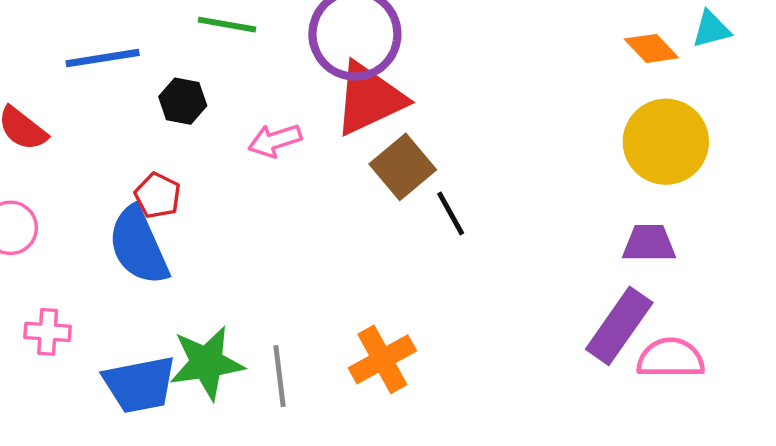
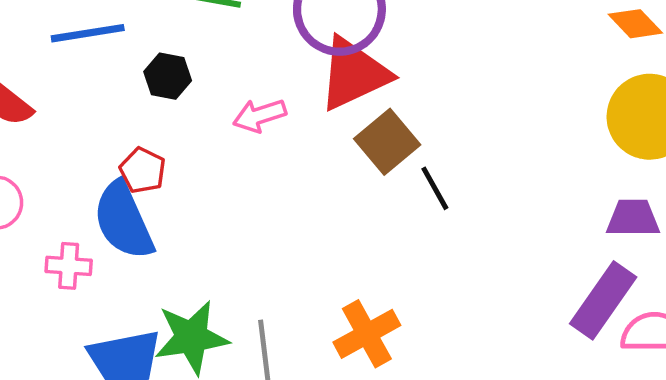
pink cross: (48, 332) -> (69, 266), moved

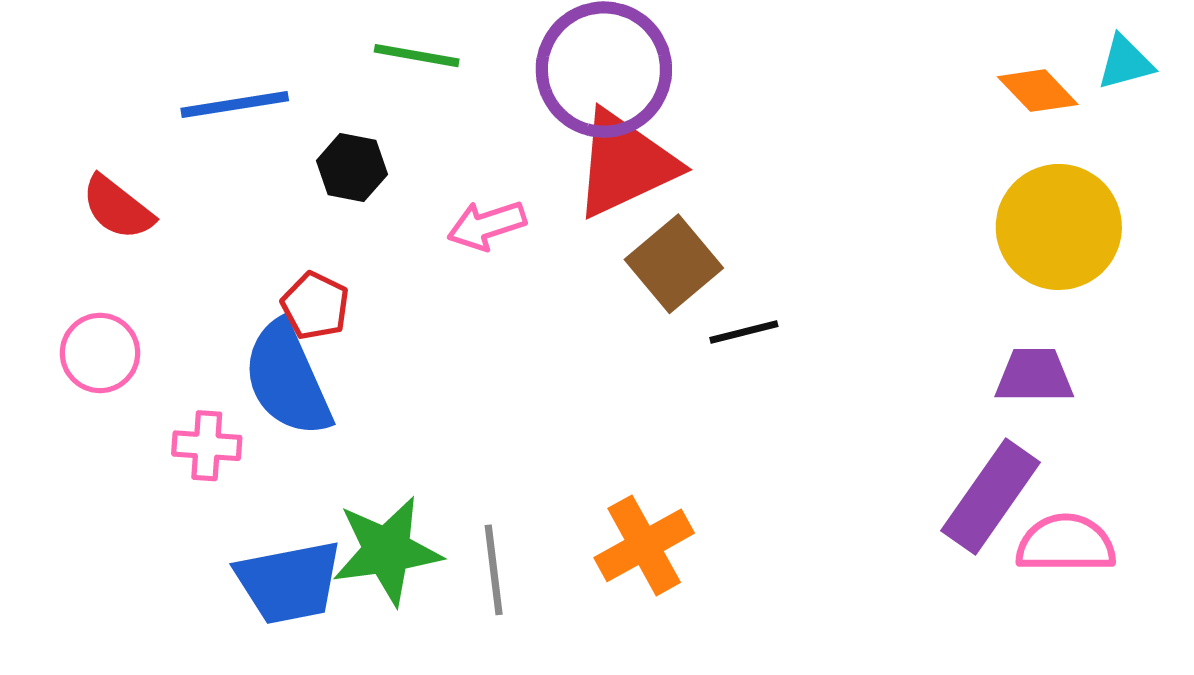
black line: (435, 188) -> (744, 332), turned -75

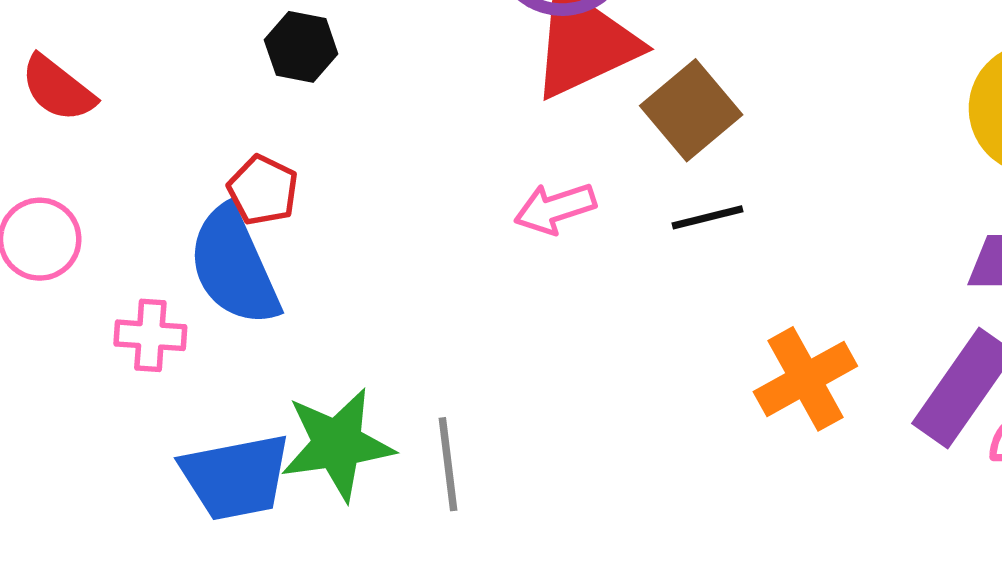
pink arrow: (487, 225) -> (555, 208), moved
brown square: (674, 264) -> (691, 110), moved
orange cross: (644, 545) -> (805, 379), moved

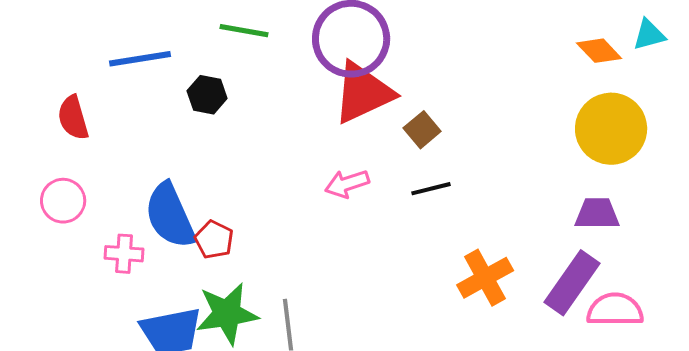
red semicircle: (58, 89) -> (73, 118), turned 36
brown square: (691, 110) -> (422, 130), size x0.7
red pentagon: (263, 190) -> (214, 240), moved

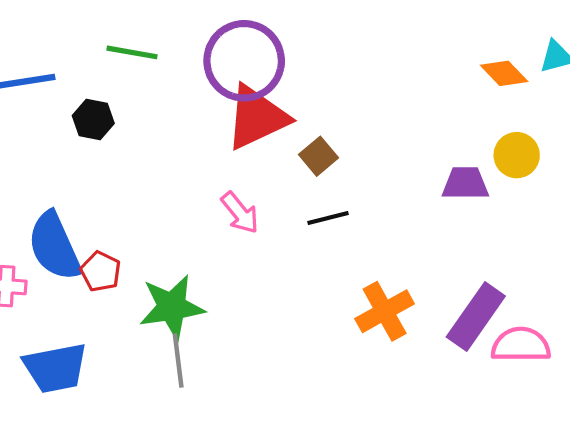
yellow circle: (611, 129) -> (517, 155), size x0.6
pink arrow: (347, 184) -> (240, 213), turned -111
purple trapezoid: (597, 214) -> (465, 183), moved
green star: (227, 314) -> (172, 307), moved

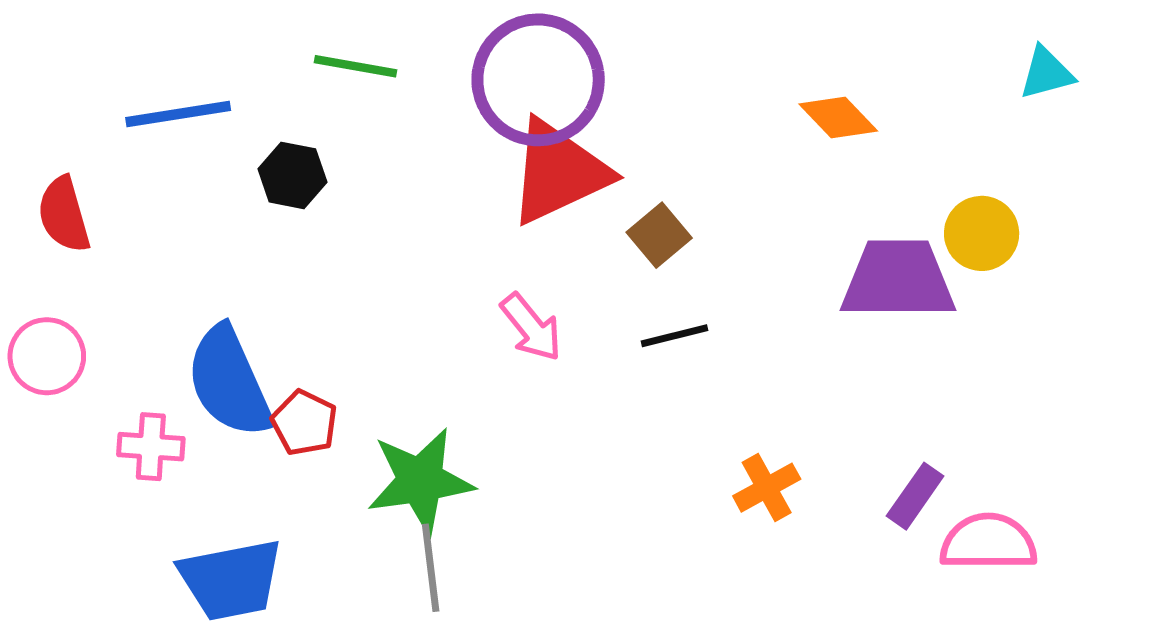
orange diamond: (504, 73) -> (838, 117), moved
purple trapezoid: (465, 183) -> (898, 279), size x1.5
orange cross: (385, 311) -> (767, 488), size x0.7
purple rectangle: (476, 317) -> (915, 496), size x0.6

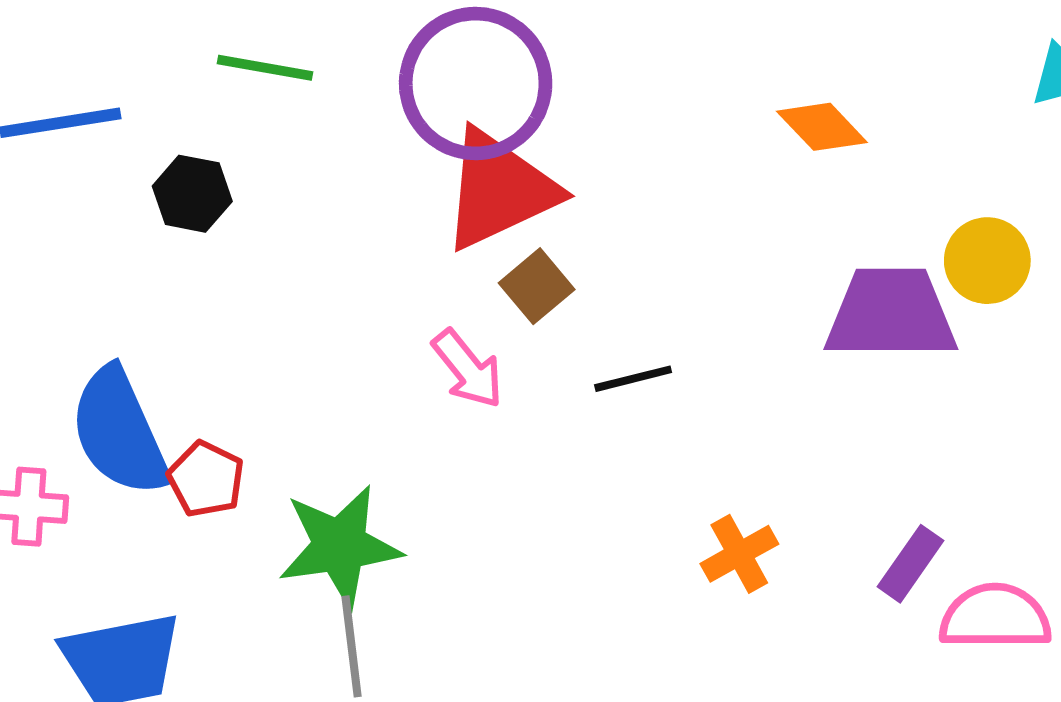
brown square: (659, 235) -> (537, 286), moved

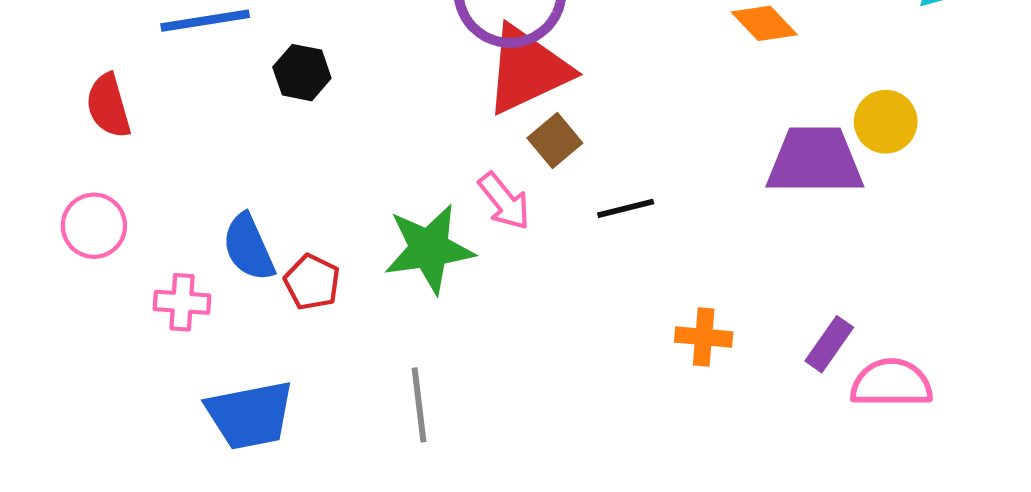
blue semicircle: (119, 432) -> (249, 247), size x0.7
green star: (340, 546) -> (429, 249), moved
orange cross: (739, 554) -> (704, 337), turned 34

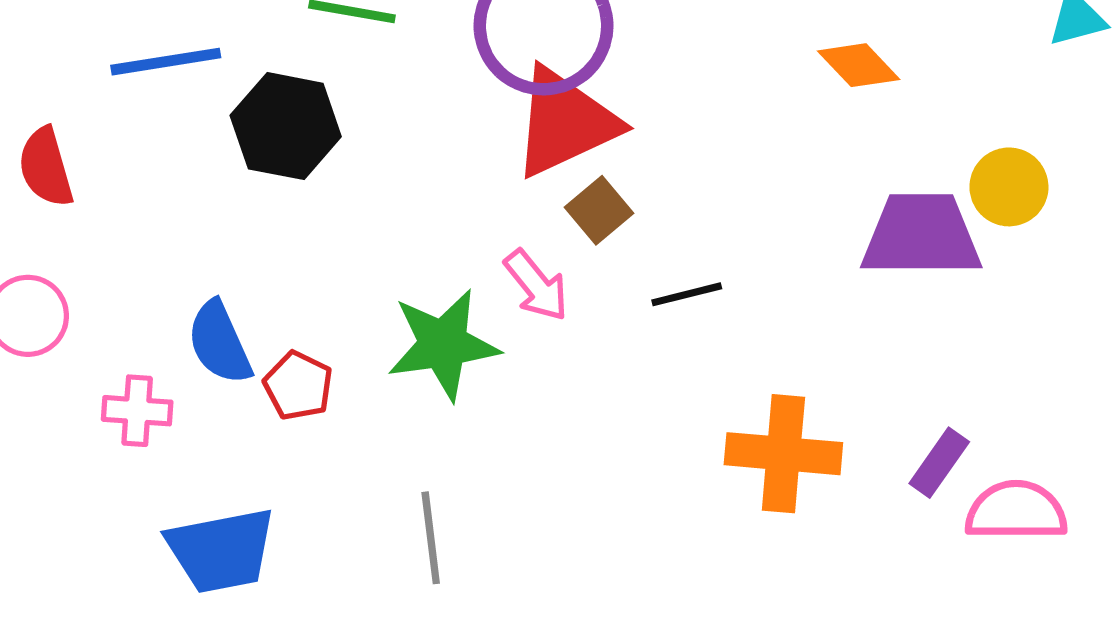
black hexagon: (302, 73) -> (286, 126), size x1.5
orange cross: (704, 337) -> (783, 454), size x1.6

